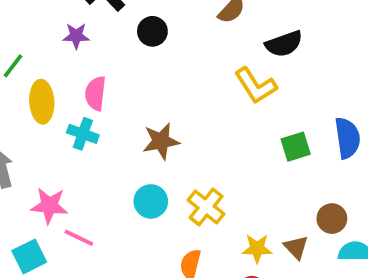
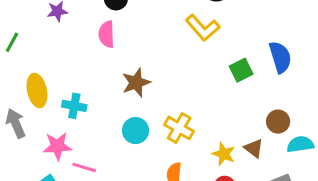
pink semicircle: (95, 93) -> (107, 34), moved
yellow ellipse: (42, 102) -> (37, 91), moved
cyan cross: (83, 134) -> (74, 106), moved
yellow star: (257, 248) -> (224, 154), turned 30

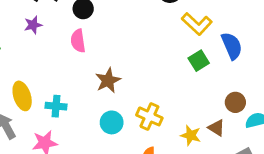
yellow L-shape: (203, 28) -> (197, 24), moved

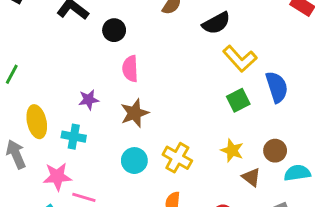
purple star: (33, 25) -> (89, 100), moved
pink semicircle: (78, 41) -> (130, 69), moved
yellow star: (191, 135) -> (232, 151), moved

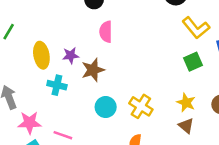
brown star: (135, 113) -> (93, 70), moved
yellow ellipse: (37, 122) -> (41, 55), moved
pink star: (57, 177) -> (30, 123), moved
brown triangle: (251, 177) -> (186, 126), moved

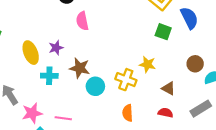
green square: (193, 62) -> (163, 32), turned -35
brown star: (93, 70) -> (80, 68), moved, turned -30
yellow star: (186, 103) -> (147, 64), moved

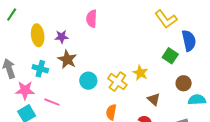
green square: (163, 32) -> (170, 56), moved
brown star: (80, 68) -> (67, 59), moved
cyan cross: (49, 76) -> (40, 69), moved

